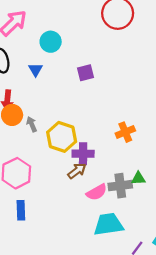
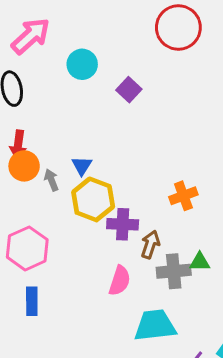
blue triangle: (35, 70) -> (82, 166), moved
purple square: (86, 73) -> (129, 90), moved, turned -35
brown arrow: (77, 171) -> (150, 244), moved, turned -36
pink semicircle: (97, 192) -> (120, 281), moved, turned -45

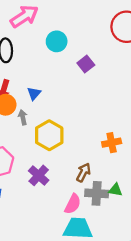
blue triangle: (82, 166) -> (34, 93), moved
purple cross: (123, 224) -> (39, 175), moved, turned 30
pink semicircle: (120, 281) -> (73, 204), moved

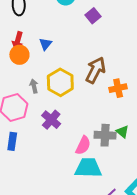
gray arrow: (23, 117) -> (34, 86), moved
brown arrow: (84, 172) -> (95, 70), moved, size x1.5
green triangle: (115, 190) -> (122, 132), turned 32

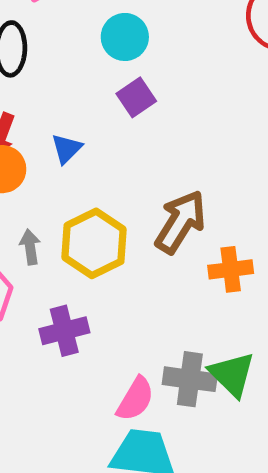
purple square: (93, 16) -> (136, 97), moved
purple cross: (51, 120) -> (64, 331), turned 30
green triangle: (122, 132) -> (232, 374), size x1.5

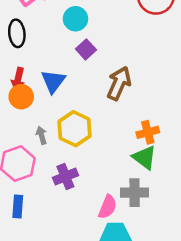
blue triangle: (67, 149) -> (53, 81), size x1.5
brown arrow: (180, 222) -> (119, 83), moved
green triangle: (232, 374) -> (144, 157), moved

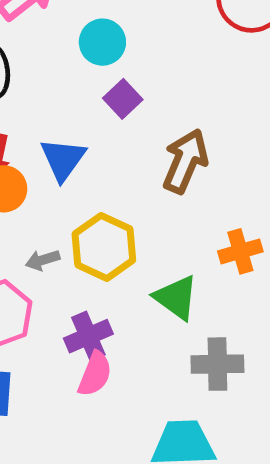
gray arrow: (41, 135) -> (43, 260), turned -90
green triangle: (144, 157) -> (176, 298), moved
pink semicircle: (108, 207) -> (95, 374), moved

